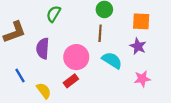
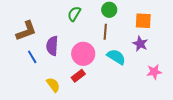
green semicircle: (54, 14) -> (74, 14), moved
blue line: (20, 75) -> (32, 57), moved
pink star: (142, 79) -> (154, 72), moved

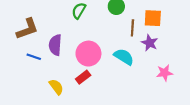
brown line: (105, 32) -> (132, 28), moved
blue line: (32, 57) -> (34, 57), turned -40

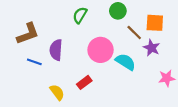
brown line: (132, 28) -> (134, 33), turned -49
pink circle: (88, 54) -> (101, 50), moved

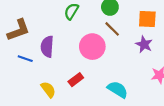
brown line: (134, 33) -> (112, 29), moved
cyan semicircle: (125, 62) -> (118, 90), moved

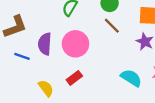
pink circle: (92, 47) -> (75, 44), moved
cyan semicircle: (118, 90) -> (131, 78), moved

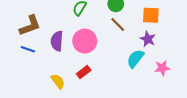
blue line: (22, 56) -> (28, 49), moved
cyan semicircle: (131, 78) -> (135, 59), moved, turned -84

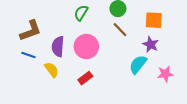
yellow semicircle: (58, 81) -> (52, 70), moved

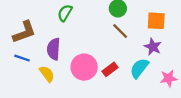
green semicircle: (81, 13) -> (65, 13), moved
pink circle: (86, 47) -> (84, 67), moved
red rectangle: (85, 78) -> (110, 69), moved

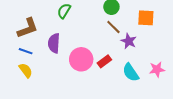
purple star: (153, 47) -> (129, 41), moved
cyan semicircle: (139, 68) -> (131, 72), moved, turned -72
yellow semicircle: (47, 74) -> (26, 70), moved

